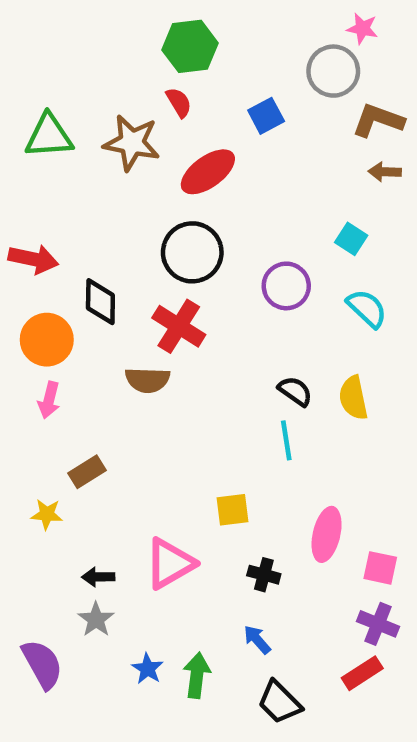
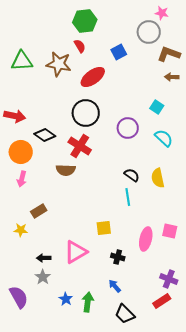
black diamond: (100, 302) -> (45, 135), turned -55
pink square: (380, 568) -> (170, 231), moved

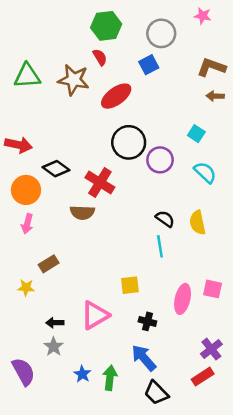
gray circle: (149, 32) -> (161, 33), moved
black circle: (86, 113) -> (129, 142), moved
purple cross: (169, 279) -> (211, 349), turned 30
blue arrow: (115, 286) -> (144, 358), size x1.6

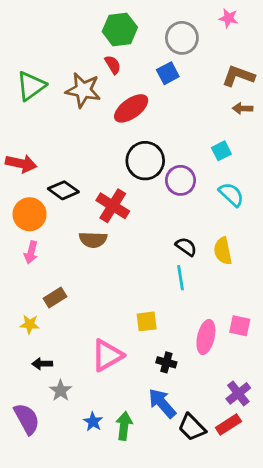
green triangle: (27, 76) -> (31, 86), turned -32
cyan square: (196, 134) -> (221, 151), turned 30
black arrow: (55, 323) -> (42, 364), moved
black trapezoid: (156, 393) -> (192, 427), moved

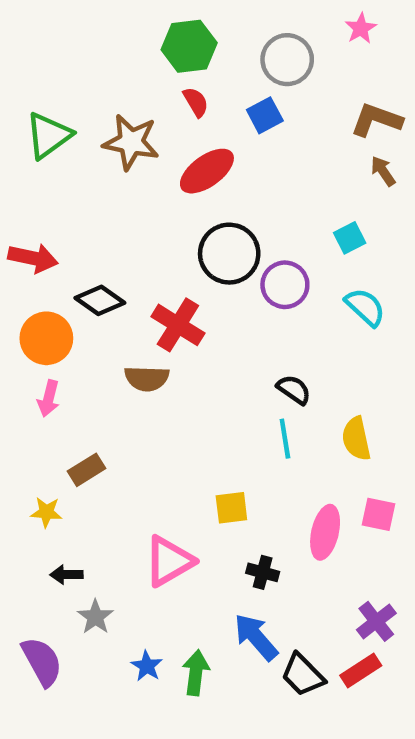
pink star: (228, 18) -> (361, 28), turned 30
red semicircle: (113, 65) -> (196, 102), moved
brown arrow: (243, 108) -> (383, 171), turned 54
yellow semicircle: (223, 251) -> (356, 439), moved

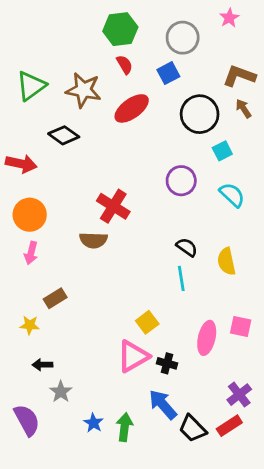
black circle: (229, 254) -> (200, 114), moved
black diamond: (100, 300) -> (64, 135), moved
yellow semicircle: (356, 439) -> (227, 261), moved
yellow square: (231, 508) -> (147, 322), turned -30
pink triangle: (169, 561) -> (133, 356), moved

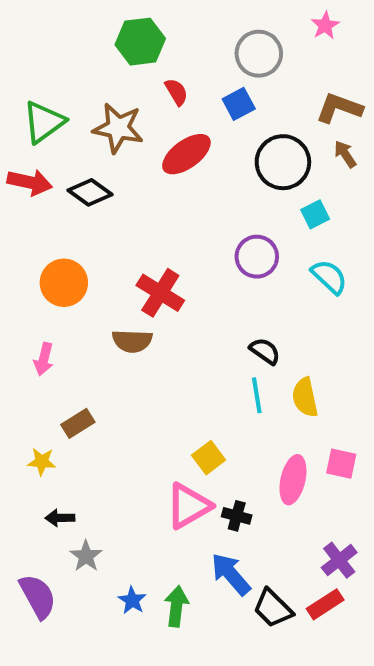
green hexagon: (120, 29) -> (140, 42), moved
red arrow: (21, 164) -> (30, 182), moved
orange circle: (30, 215) -> (64, 283), moved
yellow semicircle: (227, 261) -> (305, 397), moved

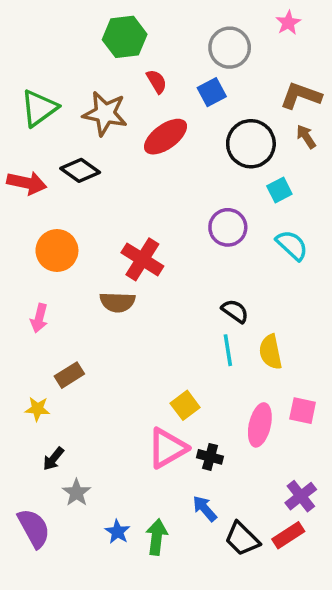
red arrow: (30, 182) -> (27, 183), moved
black arrow: (60, 518) -> (53, 459), turned -50
blue arrow: (231, 574) -> (205, 509), size x0.7

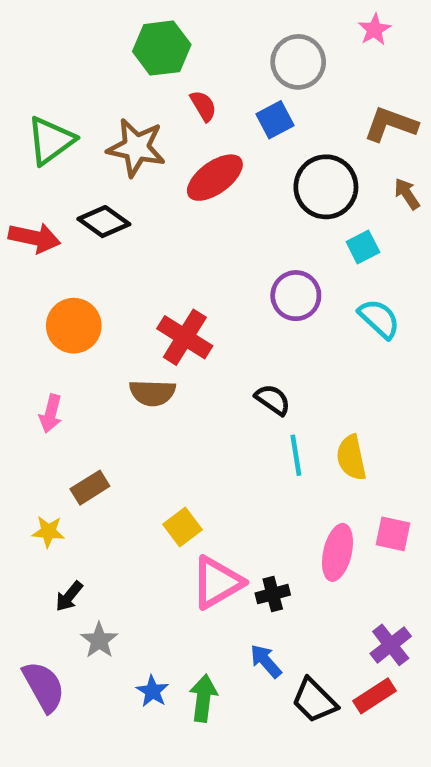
brown arrow: (306, 137) -> (407, 194), moved
black semicircle: (235, 311) -> (273, 400), moved
yellow square: (185, 405) -> (182, 527), moved
black cross: (210, 457) -> (273, 594), turned -30

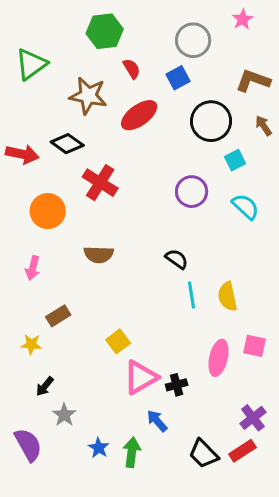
green triangle: (51, 141) -> (31, 64), moved
red cross: (185, 337) -> (100, 183), moved
blue arrow: (266, 661) -> (157, 421), moved

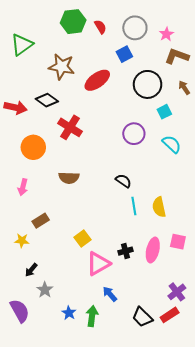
pink star: (242, 19) -> (166, 34), moved
red semicircle: (132, 69) -> (100, 27), moved
black cross: (177, 385) -> (126, 251), moved

